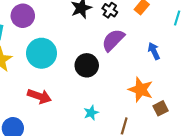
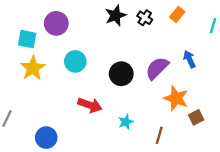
purple semicircle: (113, 40) -> (157, 68), moved
cyan circle: (42, 53) -> (75, 61), size x0.7
red arrow: (39, 96) -> (90, 105), moved

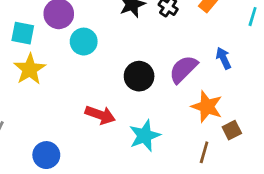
cyan circle: (75, 61) -> (84, 42), moved
cyan star: (126, 122) -> (145, 136), size x1.6
brown line: (159, 135) -> (204, 152), moved

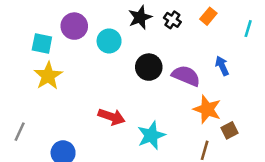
cyan circle: (84, 42) -> (109, 41), moved
purple semicircle: (183, 69) -> (186, 76), turned 68
black circle: (139, 76) -> (149, 67), moved

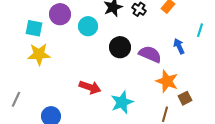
cyan line: (248, 29) -> (200, 30), moved
yellow star: (48, 76) -> (39, 54), turned 30

